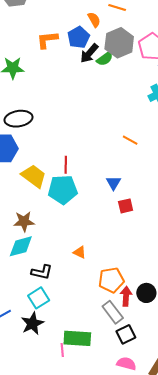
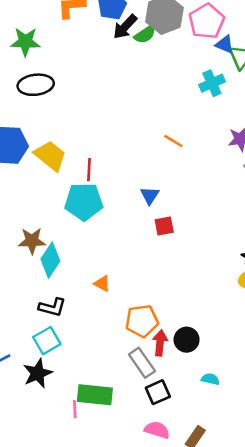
black ellipse: (19, 119) -> (36, 85), moved
yellow trapezoid: (34, 176) -> (50, 156), moved
cyan diamond: (21, 246) -> (50, 260), moved, turned -44

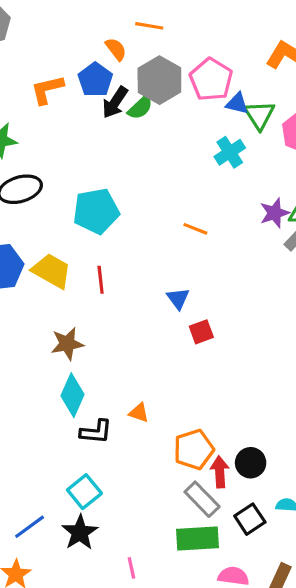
cyan pentagon: (84, 202) -> (96, 211), moved
brown star: (32, 241) -> (67, 344), moved
black L-shape: (52, 307) -> (96, 432), moved
black square: (158, 392) -> (250, 519), moved
green rectangle: (95, 395) -> (197, 539), moved

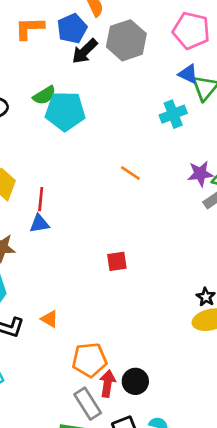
pink pentagon: (211, 80) -> (191, 31), moved, turned -30
green semicircle: (140, 108) -> (44, 95), moved
cyan pentagon: (96, 211) -> (65, 111), moved
blue triangle: (178, 298) -> (39, 224), moved, turned 45

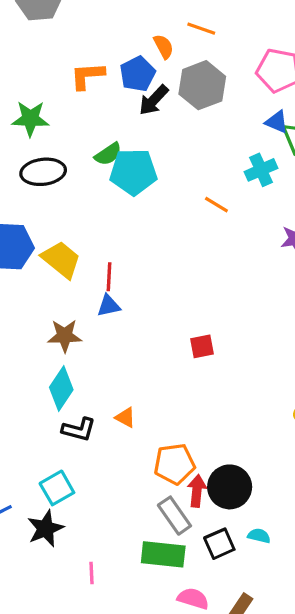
orange line: (130, 173) -> (216, 205), moved
black circle: (135, 381) -> (230, 487), size x1.4

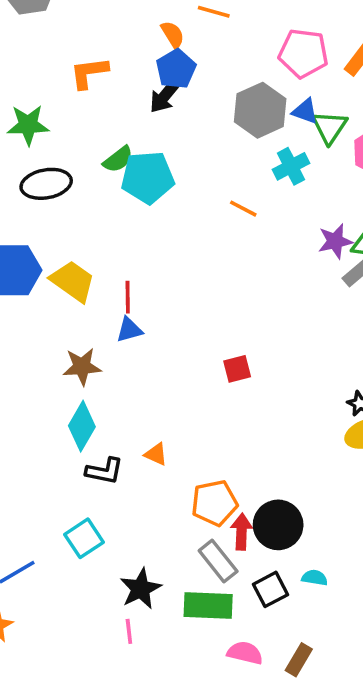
blue pentagon: (138, 74) -> (176, 69), moved
gray hexagon: (202, 85) -> (260, 110), moved
black star: (45, 528) -> (141, 589), moved

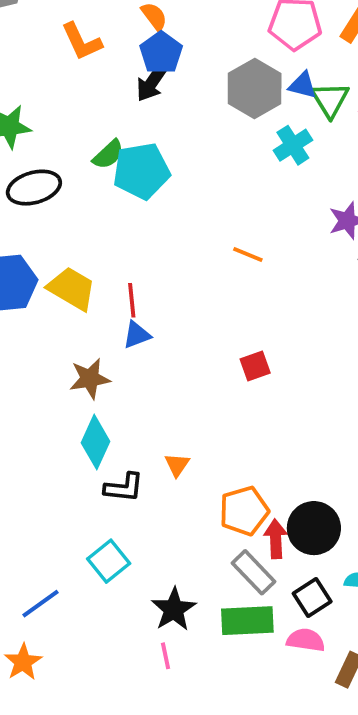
orange L-shape: (89, 73) -> (82, 42), moved, turned -102
orange line: (243, 209) -> (248, 254), moved
orange triangle: (156, 454) -> (177, 465), turned 45
pink semicircle: (245, 653) -> (306, 640), moved

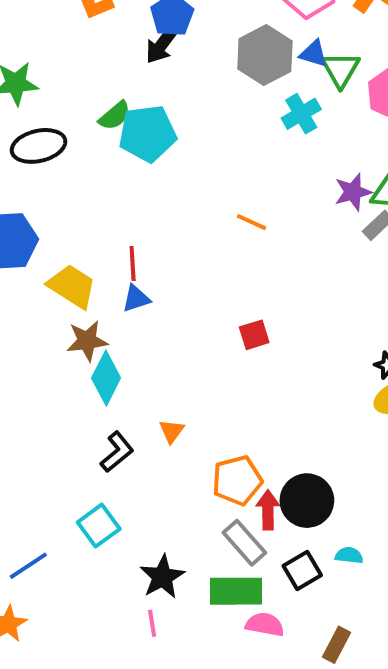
yellow trapezoid: (72, 289) -> (72, 286), moved
cyan diamond: (95, 442) -> (106, 378), moved
black L-shape: (124, 487) -> (117, 452), turned -48
pink semicircle: (306, 640) -> (265, 625), moved

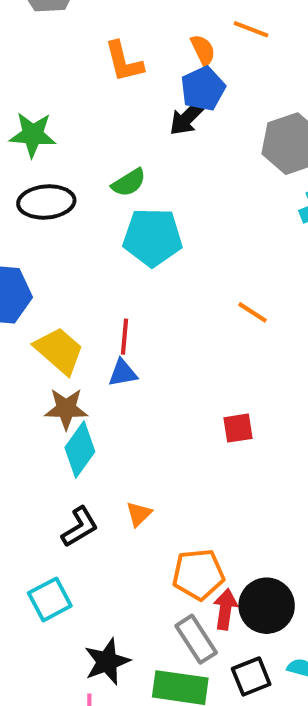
cyan pentagon: (147, 133) -> (153, 237), moved

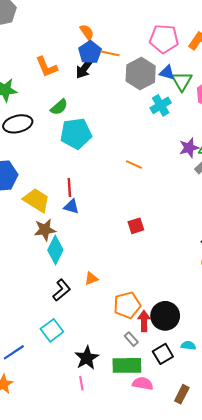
orange line: (251, 29) -> (110, 53), moved
orange L-shape: (124, 62) -> (47, 67), moved
blue triangle: (123, 373) -> (71, 207), turned 35
orange triangle: (139, 514) -> (91, 279), turned 32
gray rectangle: (196, 639) -> (131, 339), size x0.6

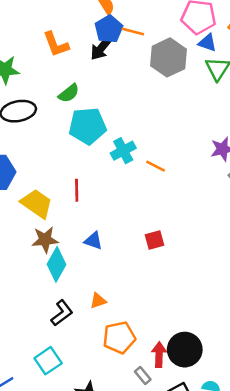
blue triangle: (167, 73) -> (207, 43), moved
cyan cross: (161, 105) -> (123, 151), moved
blue triangle: (71, 207) -> (93, 241), moved
orange pentagon: (127, 305) -> (119, 337), moved

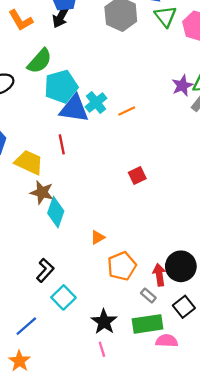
green semicircle: (69, 93) -> (40, 61), size x1.4
orange line: (156, 166) -> (127, 111), turned -42
brown star: (45, 240) -> (42, 192), turned 30
blue triangle: (93, 241) -> (74, 109), moved, size x1.8
black L-shape: (62, 313) -> (45, 270), moved

